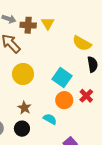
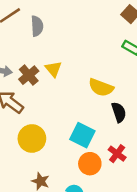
brown cross: (28, 25) -> (29, 75), turned -35

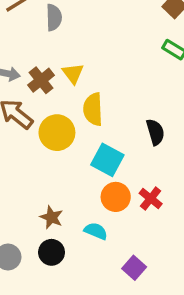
yellow semicircle: (101, 87) -> (93, 109), moved, turned 65
yellow circle: (32, 138) -> (57, 133), moved
red cross: (117, 154) -> (151, 198), moved

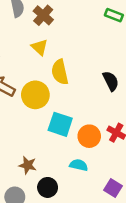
brown cross: (41, 80) -> (43, 15), moved
cyan square: (107, 160) -> (60, 124), moved
brown star: (51, 217) -> (28, 165), moved

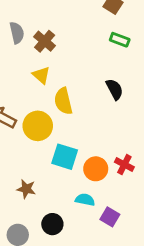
black semicircle: (111, 81) -> (115, 89), moved
brown star: (28, 165) -> (26, 189), moved
purple square: (113, 188) -> (110, 217), moved

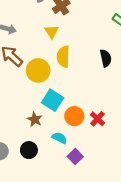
brown star: (26, 189) -> (35, 119), moved

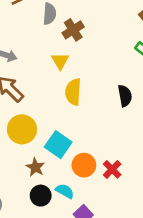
yellow circle: (38, 70) -> (22, 129), moved
black circle: (29, 150) -> (41, 196), moved

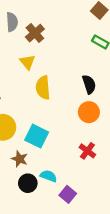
orange circle: (84, 165) -> (89, 112), moved

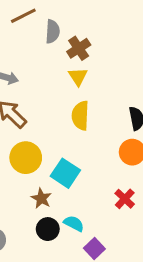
yellow triangle: (27, 62) -> (78, 76), moved

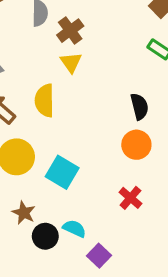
yellow semicircle: (80, 116) -> (44, 100), moved
brown star: (41, 198) -> (24, 213), moved

